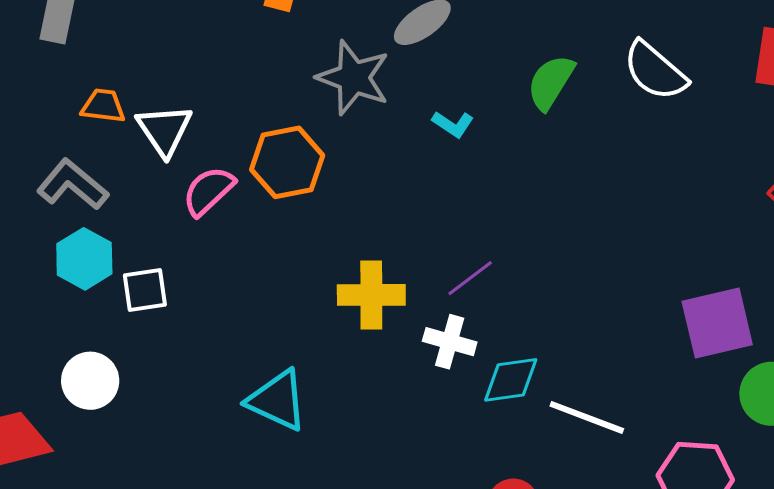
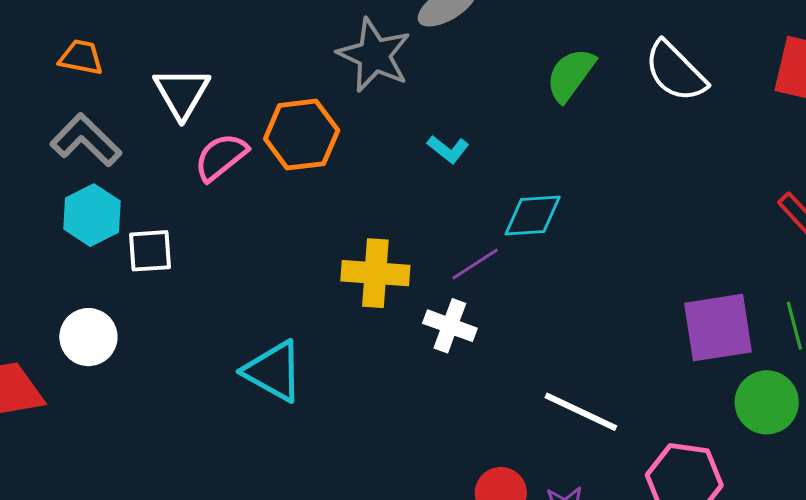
orange trapezoid: (103, 106) -> (81, 57), moved
cyan L-shape: (453, 124) -> (448, 149), moved
cyan diamond: (511, 380) -> (533, 216), moved

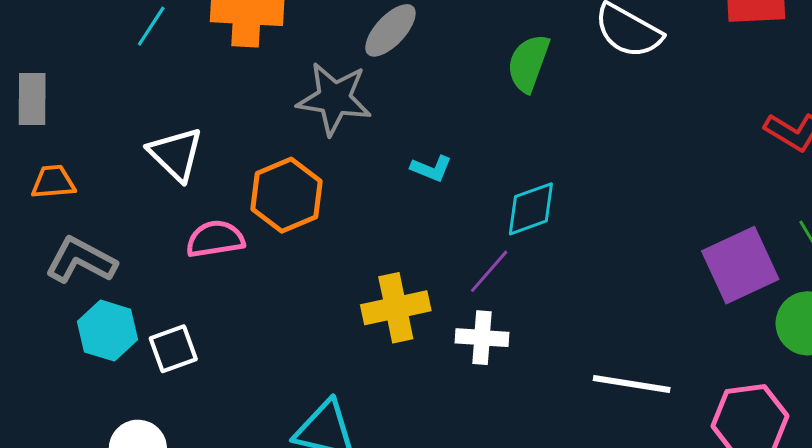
white triangle: (182, 93) -> (176, 154), moved
pink semicircle: (221, 157) -> (215, 239), turned 46

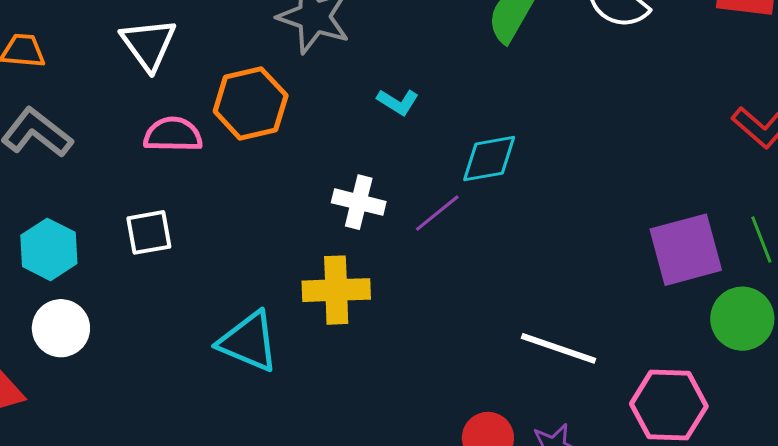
yellow cross: (396, 308) -> (336, 290), moved
cyan hexagon: (107, 331) -> (49, 249), moved
white cross: (482, 338) -> (359, 202), moved
white square: (173, 349) -> (149, 232), moved

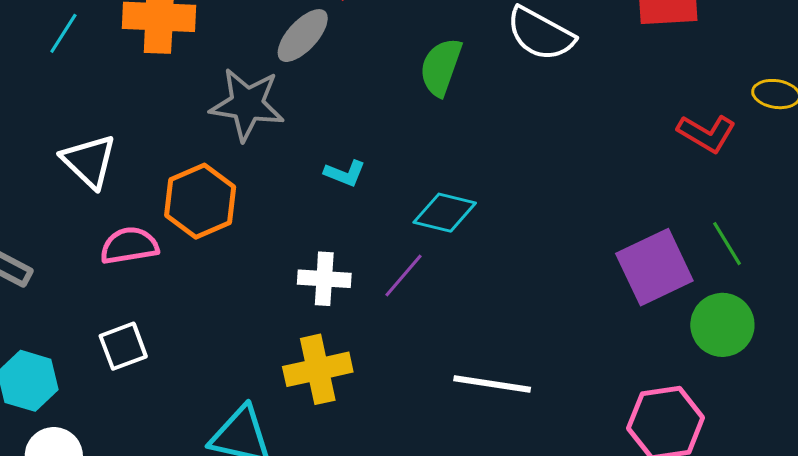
cyan diamond: (489, 159) -> (445, 213), turned 34
white line: (559, 348) -> (492, 384), moved

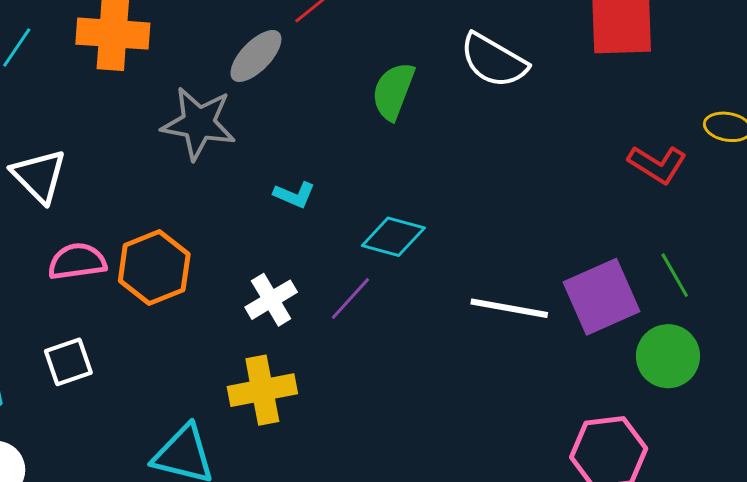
orange hexagon: (200, 201) -> (154, 268), moved
white cross: (324, 279) -> (271, 300), turned -36
white line: (492, 384) -> (509, 308), moved

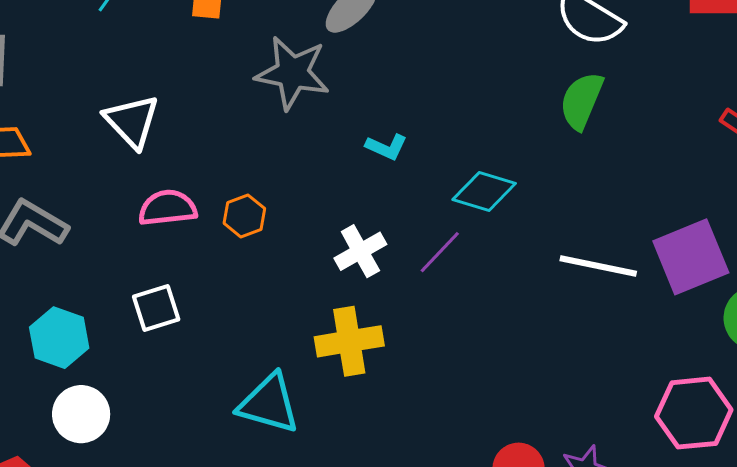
green semicircle: (393, 91) -> (582, 101), moved
orange hexagon: (154, 268) -> (244, 216), size x0.6

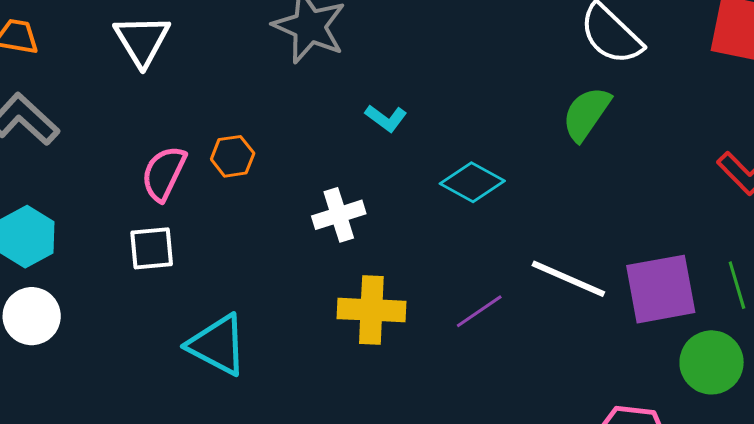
pink semicircle: (168, 208) -> (164, 173), moved, turned -70
purple line: (440, 252) -> (479, 311), moved
white square: (156, 308) -> (152, 248), moved
yellow cross: (349, 341) -> (371, 310), moved

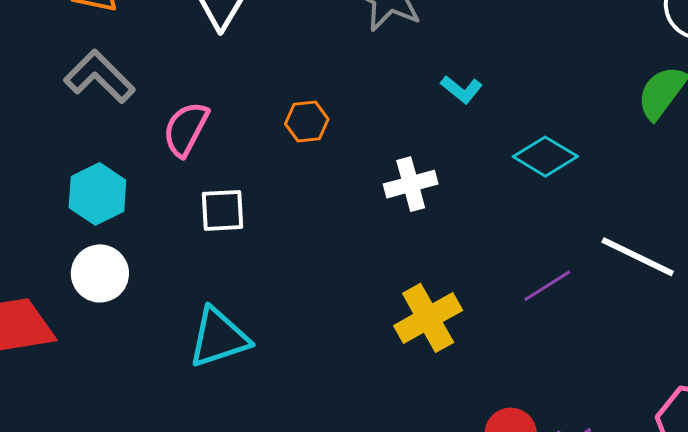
pink semicircle: (164, 173) -> (186, 129), moved
yellow cross: (371, 310) -> (428, 318), moved, turned -34
cyan triangle: (217, 345) -> (219, 338), moved, turned -48

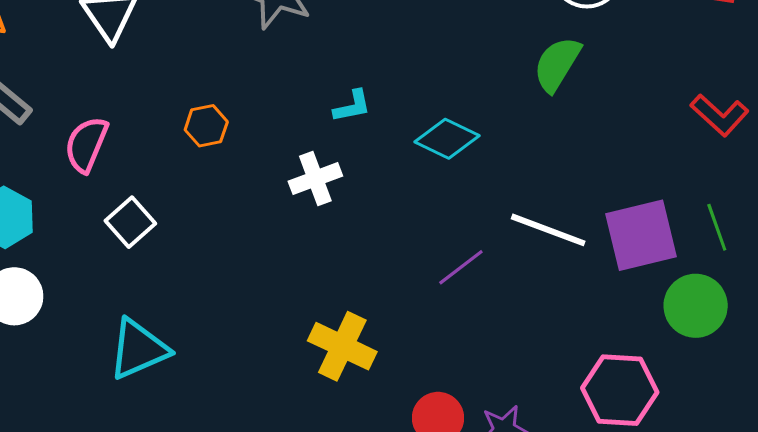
cyan L-shape: (462, 89) -> (352, 106), moved, turned -45
white square: (222, 210) -> (130, 222), turned -33
yellow cross: (428, 318) -> (342, 346), moved, turned -30

